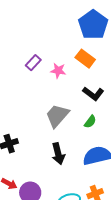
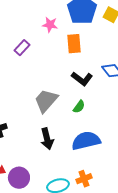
orange rectangle: (85, 59) -> (74, 44), turned 48
pink star: (58, 71) -> (50, 25), moved

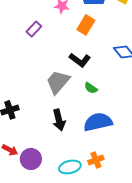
orange rectangle: (74, 44) -> (86, 25), turned 36
black L-shape: (82, 79) -> (80, 60), moved
green semicircle: (79, 107) -> (91, 88), turned 88

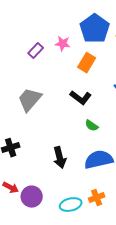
purple rectangle: (34, 29) -> (36, 51), moved
gray trapezoid: (58, 82) -> (30, 100), moved

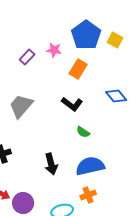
orange cross: (97, 198) -> (88, 195), moved

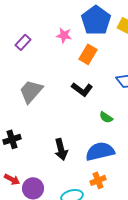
purple rectangle: (27, 57) -> (23, 42), moved
green semicircle: (83, 132) -> (106, 117), moved

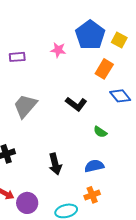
purple rectangle: (23, 42) -> (17, 57), turned 42
orange rectangle: (88, 54) -> (104, 69), moved
blue semicircle: (100, 151) -> (94, 166), size x0.7

